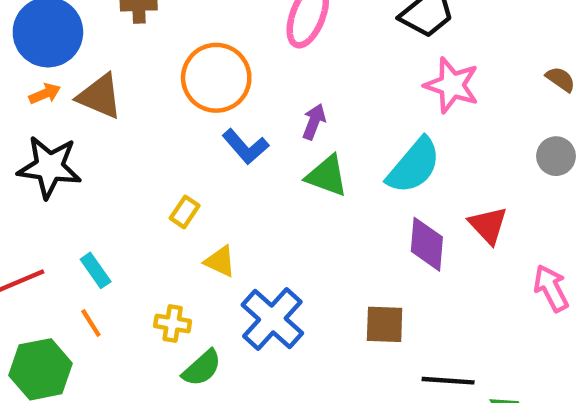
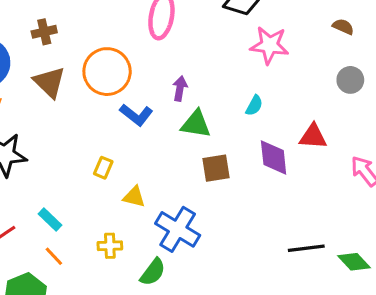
brown triangle: (100, 96) -> (49, 82), moved, turned 32
cyan semicircle: (414, 166) -> (254, 105), size x0.5
red triangle: (488, 225) -> (313, 136), turned -32
brown square: (385, 324) -> (216, 168), moved
green semicircle: (202, 368) -> (153, 272), moved

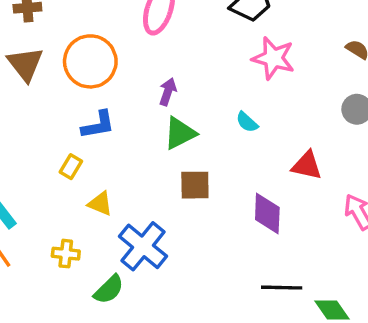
cyan semicircle: (254, 105) -> (247, 122), turned 95
blue L-shape: (136, 115) -> (98, 125), moved, turned -56
green triangle: (196, 124) -> (180, 133), turned -44
purple diamond: (274, 157) -> (267, 214), moved

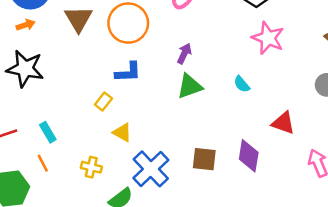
brown square: (195, 185) -> (204, 159), moved

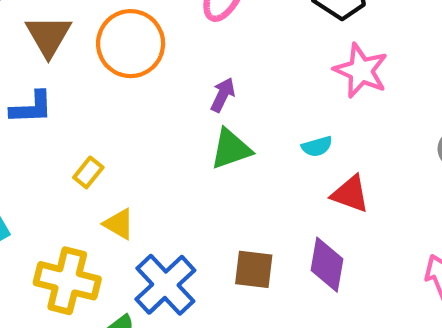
blue L-shape: (128, 72) -> (32, 108), moved
cyan semicircle: (242, 84) -> (317, 146), turned -66
red triangle: (283, 123) -> (350, 194), moved
yellow cross: (91, 167) -> (67, 281), size x1.8

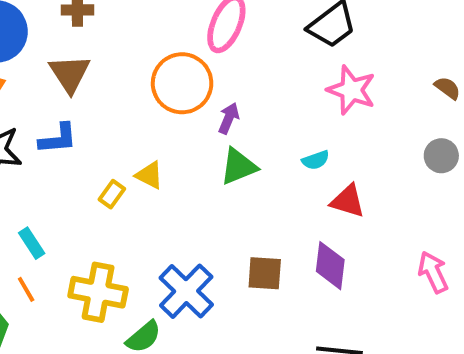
orange circle: (131, 44) -> (182, 83), moved
yellow triangle: (119, 224) -> (149, 175), moved

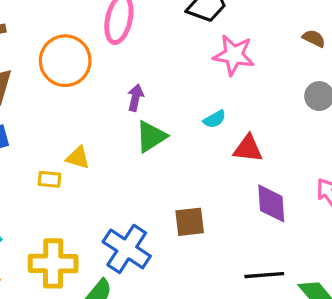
orange circle: (182, 83) -> (65, 61), moved
yellow rectangle: (112, 194) -> (49, 179), turned 70
purple diamond: (330, 266) -> (271, 203), moved

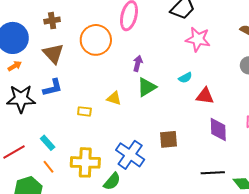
yellow triangle: (78, 158) -> (114, 98), moved

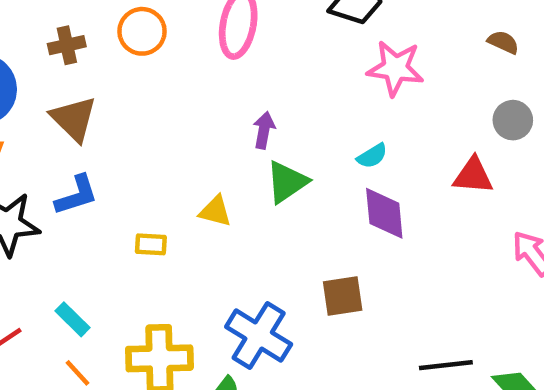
orange circle: (96, 40) -> (142, 31), moved, size x0.7
red triangle: (205, 96) -> (473, 176), moved
purple diamond: (218, 130) -> (384, 213), moved

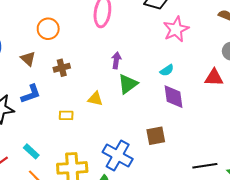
orange circle: (142, 31) -> (48, 29), moved
brown cross: (67, 45) -> (62, 68), moved
pink star: (395, 68) -> (176, 29), turned -30
brown triangle: (74, 119) -> (28, 59), size x0.7

